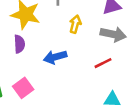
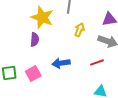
blue arrow: (55, 57) -> (61, 63), moved

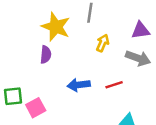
red line: (97, 62) -> (114, 85), moved
pink square: (33, 74) -> (36, 108), moved

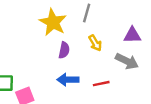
yellow arrow: (103, 43) -> (95, 43), turned 119
purple semicircle: (46, 55) -> (64, 50), moved

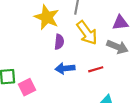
yellow arrow: (95, 43) -> (87, 33), size x1.6

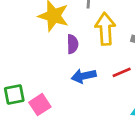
yellow arrow: (87, 33) -> (105, 29), turned -140

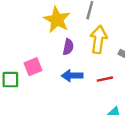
pink square: (40, 105) -> (33, 67), moved

